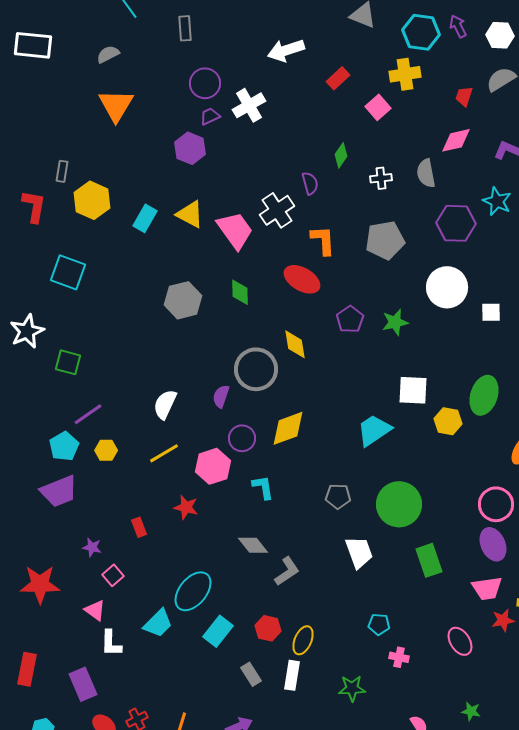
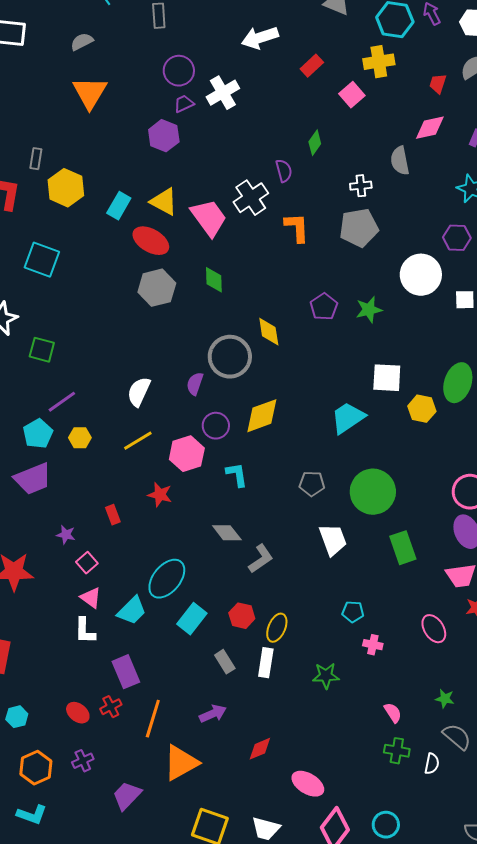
white cross: (381, 178) -> (361, 186), moved
purple hexagon: (456, 223) -> (457, 238), moved, size x0.7
red ellipse: (302, 279) -> (151, 241), moved
pink triangle: (95, 610) -> (91, 598), moved
purple rectangle: (83, 684) -> (126, 672), moved

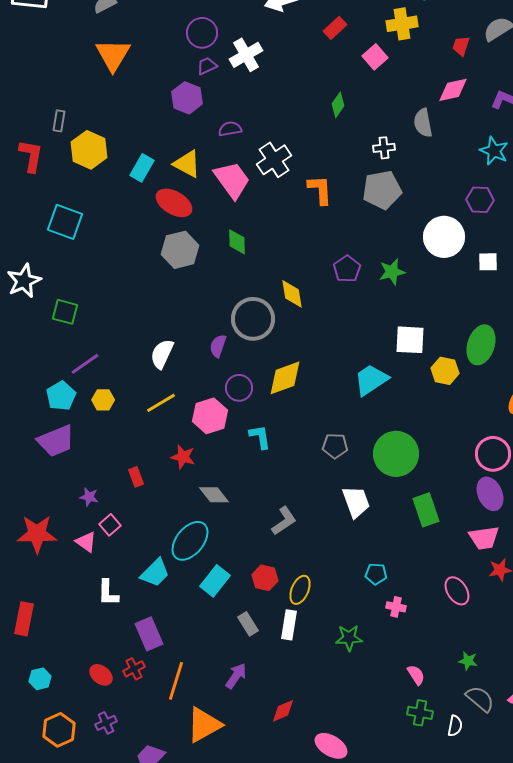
purple semicircle: (284, 171) -> (230, 129), moved, turned -85
gray diamond: (227, 533) -> (214, 495), moved
pink triangle: (91, 598) -> (86, 542), moved
purple arrow: (213, 714) -> (236, 676), turned -32

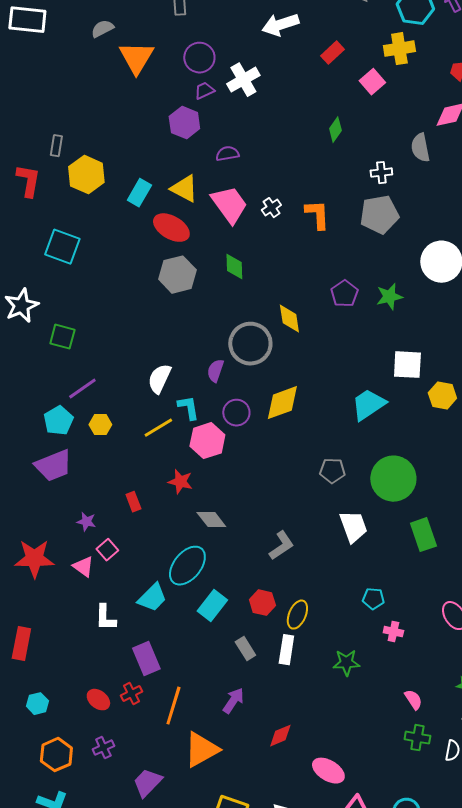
orange triangle: (113, 55) -> (136, 58), moved
white cross: (274, 160) -> (271, 208), moved, size x0.6
cyan L-shape: (260, 437) -> (188, 408), moved

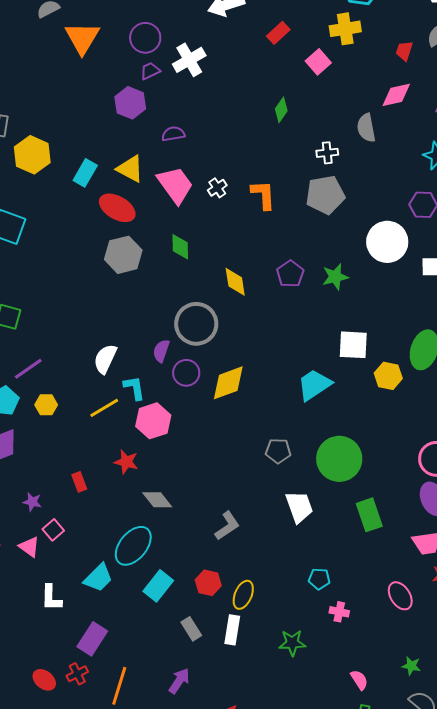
yellow diamond: (289, 319) -> (235, 282), moved
purple circle: (236, 413) -> (186, 373), moved
purple rectangle: (146, 659) -> (92, 639), turned 56

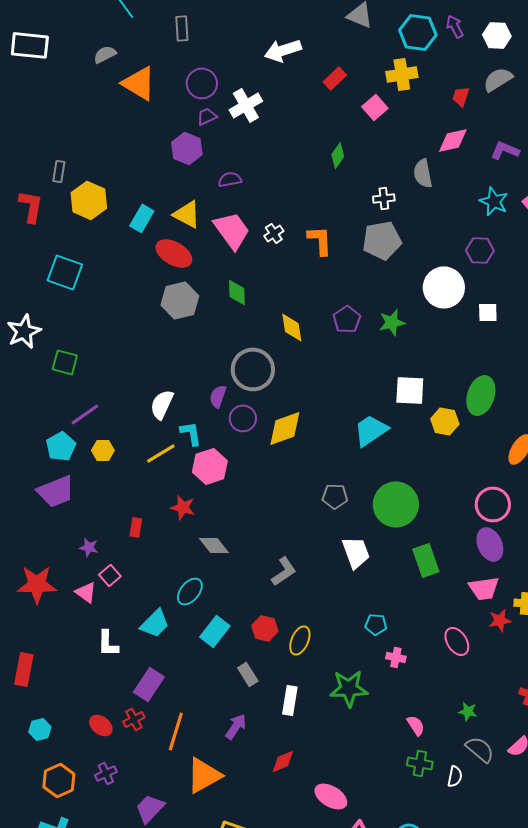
orange triangle: (82, 38) -> (139, 83), turned -30
red rectangle: (79, 482) -> (136, 527), turned 30
cyan ellipse: (133, 546) -> (190, 591), size x0.7
white rectangle: (232, 630) -> (290, 700), moved
green star: (292, 643) -> (349, 688), size x1.4

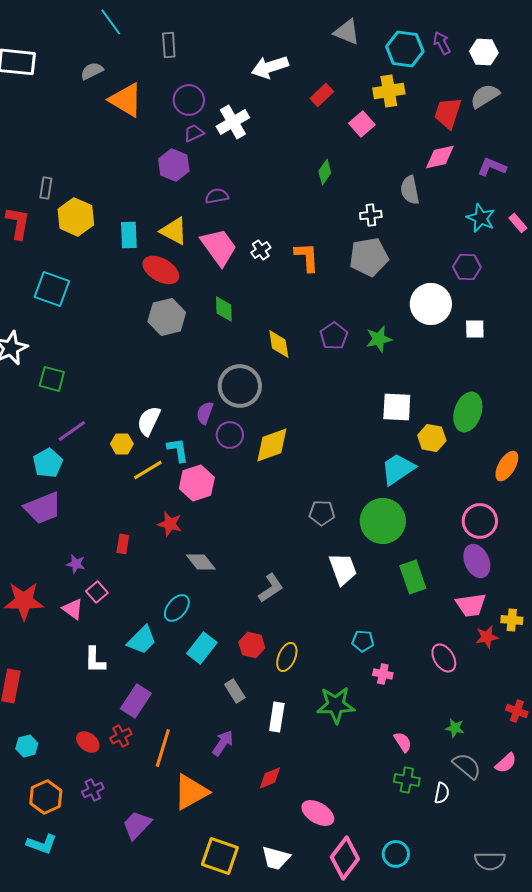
red trapezoid: (461, 96) -> (448, 113), size x1.6
cyan rectangle: (142, 218) -> (129, 235), turned -32
cyan trapezoid: (371, 430) -> (398, 469), moved
yellow hexagon: (103, 450) -> (122, 444), moved

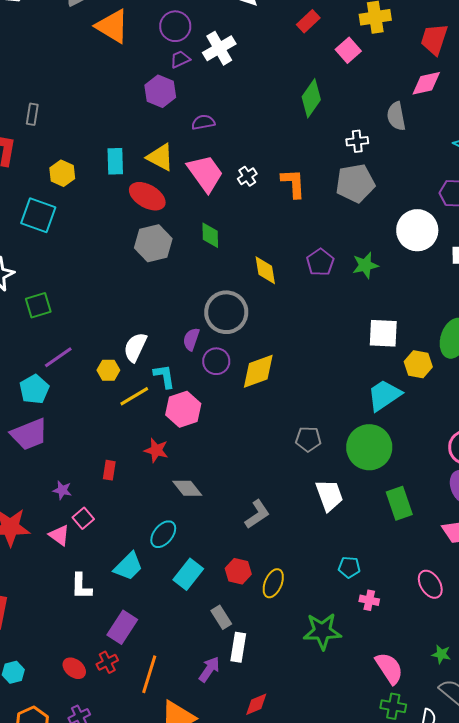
green diamond: (325, 172) -> (311, 98), size x1.5
yellow hexagon: (76, 217) -> (62, 173), moved, size x0.7
green square: (52, 379) -> (38, 305), turned -32
white rectangle: (277, 717) -> (238, 647), moved
pink semicircle: (403, 742) -> (389, 668), size x1.6

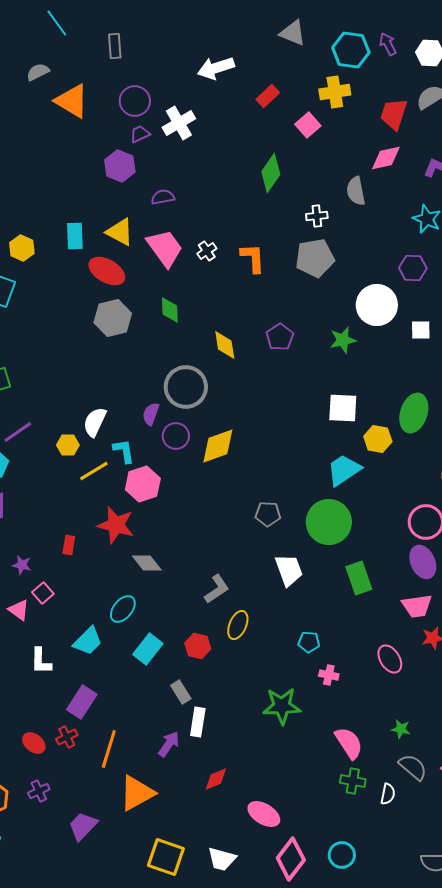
green star: (365, 265) -> (343, 340), moved
red star: (156, 450) -> (116, 525), size x1.5
yellow ellipse: (273, 583) -> (238, 625), moved

